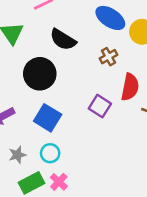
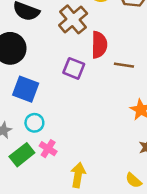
brown cross: (109, 57) -> (73, 19), size x1.6

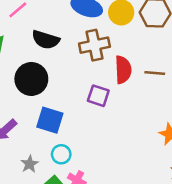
brown cross: (73, 19) -> (94, 45), turned 32
brown line: (124, 65) -> (155, 73), moved

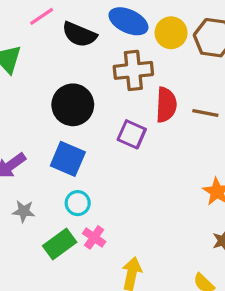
black semicircle: (46, 40) -> (79, 34), moved
black circle: (31, 79) -> (73, 105), moved
gray star: (30, 164) -> (24, 211), moved, turned 30

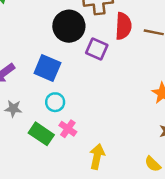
black circle: (73, 105) -> (69, 26), moved
green rectangle: (60, 244) -> (41, 134), turned 70

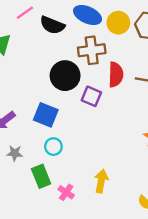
pink cross: (68, 129) -> (66, 192), moved
green rectangle: (41, 134) -> (41, 176), turned 35
yellow arrow: (97, 157) -> (101, 181), moved

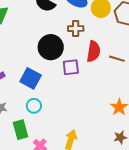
brown cross: (92, 50) -> (76, 29), size x0.7
purple square: (91, 96) -> (71, 67), turned -36

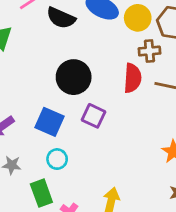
brown cross: (76, 29) -> (149, 51), moved
purple square: (71, 67) -> (93, 116), moved, turned 36

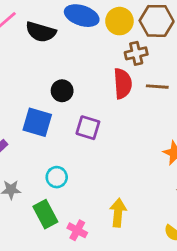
black circle: (74, 77) -> (62, 91), size x0.6
blue square: (49, 122) -> (37, 122), moved

